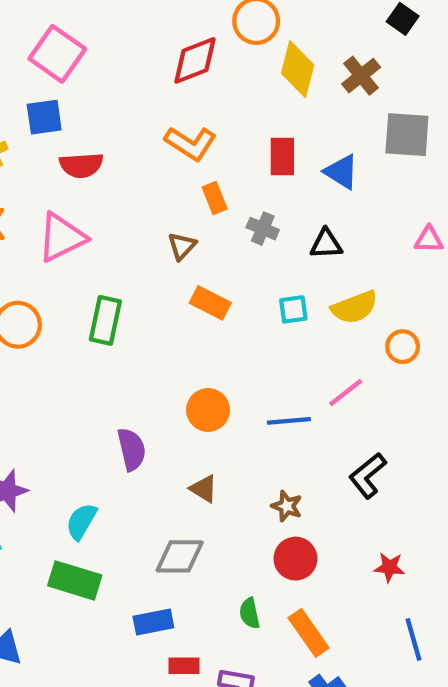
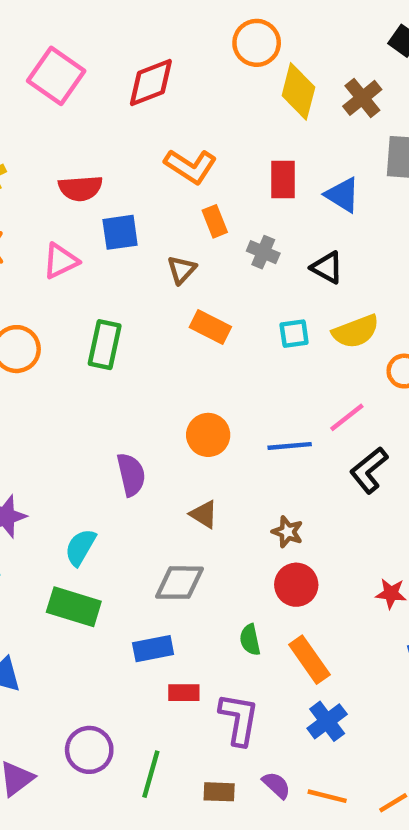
red diamond: (195, 60) -> (151, 83), moved
blue square: (44, 117) -> (120, 232), moved
pink triangle: (62, 237) -> (61, 261), size x0.7
black triangle: (326, 244) -> (327, 268), turned 32
black L-shape: (368, 476) -> (369, 470), moved

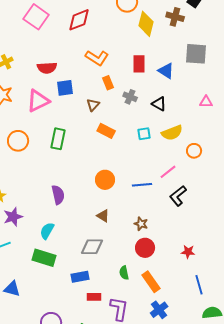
brown cross: (362, 98) -> (175, 17), moved, turned -36
pink triangle: (61, 261) -> (38, 101), size x1.4
purple semicircle: (131, 475) -> (58, 195), moved

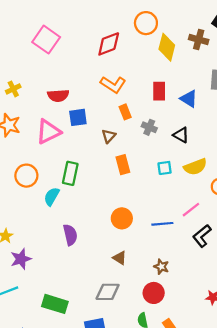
red diamond: (79, 20) -> (109, 44), moved
orange rectangle: (106, 131) -> (123, 165), turned 48
cyan semicircle: (47, 231) -> (52, 196), moved
red circle: (145, 248) -> (154, 293), moved

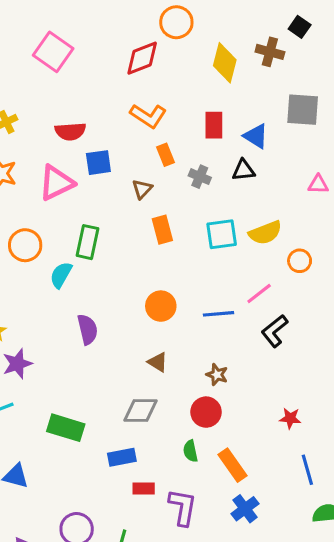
orange circle: (146, 23) -> (176, 22), moved
black triangle: (181, 135) -> (243, 170), moved, turned -35
cyan square: (165, 168) -> (222, 234), size x1.5

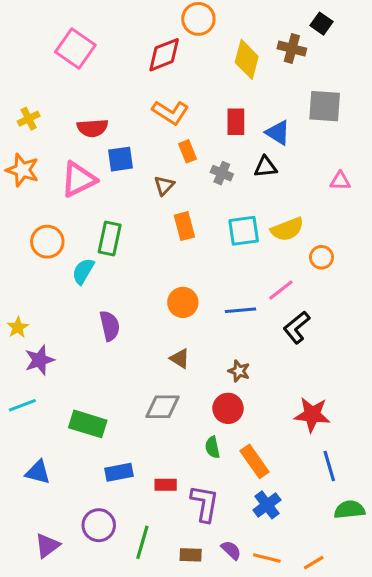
red star: (290, 418) -> (312, 415), size x1.6
blue rectangle: (122, 457) -> (119, 472), moved

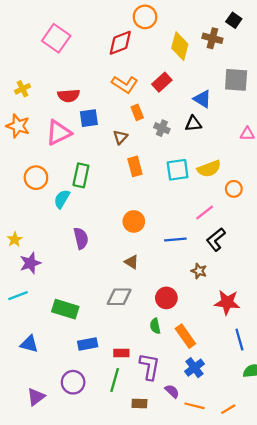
red rectangle: (236, 122) -> (162, 82), moved, turned 48
blue line: (240, 310) -> (175, 239), moved
brown star: (239, 371) -> (199, 271), moved
green line: (142, 542) -> (115, 380), moved
purple semicircle: (231, 550) -> (172, 391), moved

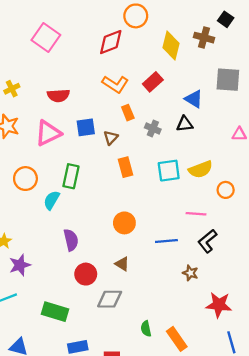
blue square: (89, 118) -> (86, 127), moved
pink line: (205, 212) -> (196, 214), turned 42
red circle: (166, 298) -> (86, 274), moved

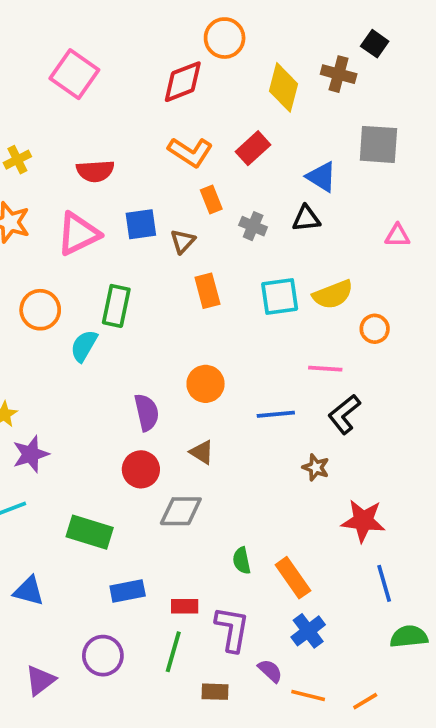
purple semicircle: (71, 240) -> (147, 412), moved

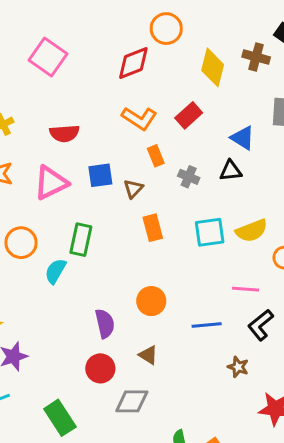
green rectangle: (90, 532) -> (60, 418), turned 40

